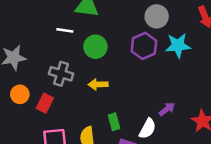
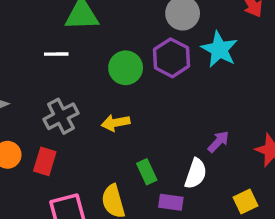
cyan star: (178, 46) -> (219, 49), turned -30
green circle: (95, 47) -> (126, 68), moved
gray cross: (61, 74) -> (61, 116), turned -35

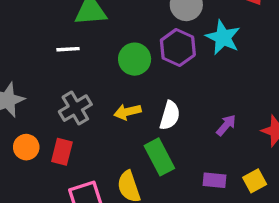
green rectangle: (147, 172) -> (159, 157), size x1.5
white semicircle: (196, 174) -> (170, 115), moved
purple rectangle: (171, 202) -> (215, 180), moved

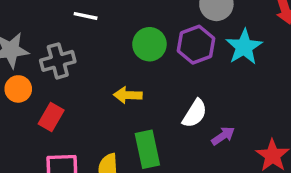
gray cross: (75, 108) -> (58, 61), moved
white semicircle: (170, 115) -> (195, 113), moved
orange circle: (26, 147) -> (18, 89), moved

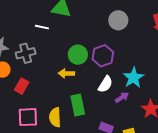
green circle: (149, 44) -> (78, 55), moved
purple hexagon: (196, 45) -> (103, 56), moved
cyan star: (244, 47) -> (133, 78), moved

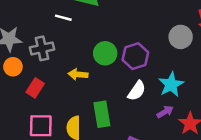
gray circle: (118, 20) -> (181, 37), moved
yellow arrow: (66, 73) -> (78, 74), moved
purple arrow: (122, 97) -> (165, 112), moved

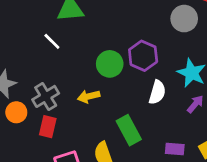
white line: (63, 18) -> (52, 41), turned 49
gray cross: (42, 48) -> (46, 96), moved

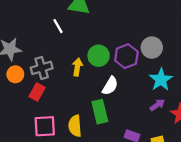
gray circle: (184, 19) -> (152, 48), moved
white semicircle: (157, 92) -> (110, 86), moved
yellow arrow: (89, 96) -> (77, 67), moved, turned 98

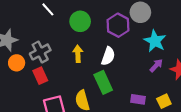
green circle: (99, 56) -> (80, 21), moved
yellow arrow: (77, 67) -> (78, 54), moved
red rectangle: (37, 92) -> (40, 76), turned -42

